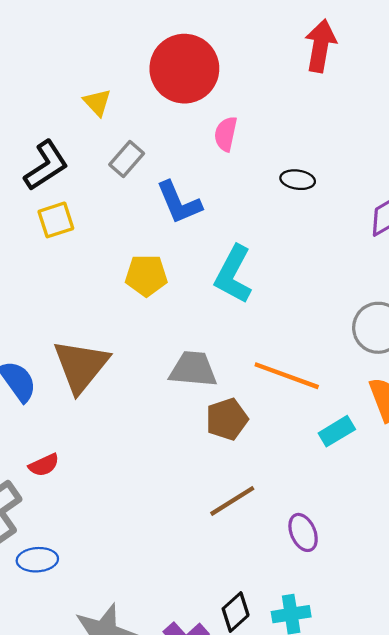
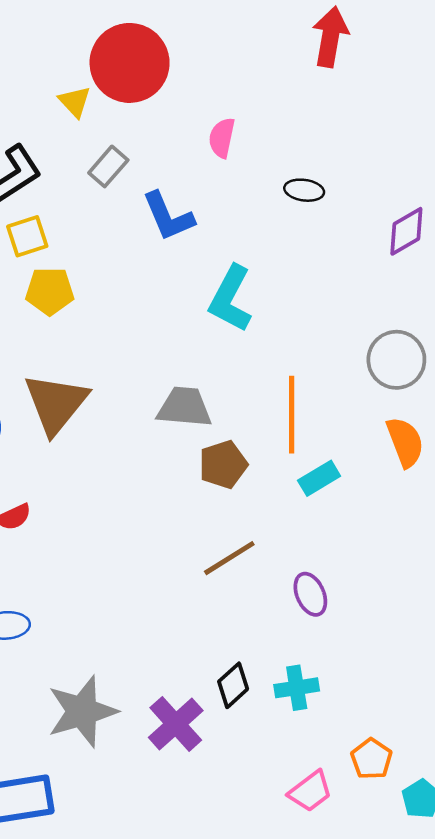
red circle: (184, 69) -> (130, 63), moved
yellow pentagon: (146, 275) -> (50, 291), moved
orange line: (287, 376) -> (292, 415), turned 70
cyan rectangle: (337, 431) -> (319, 478), moved

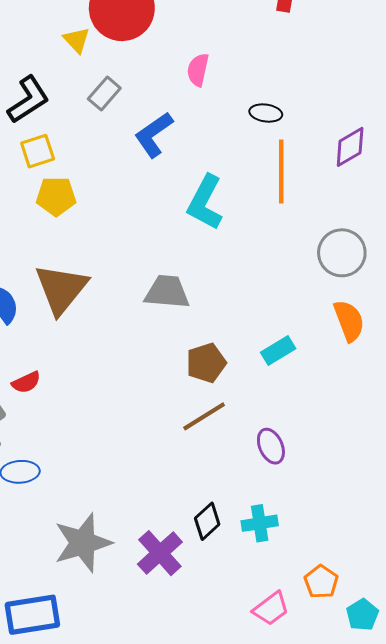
blue L-shape: (168, 216) -> (154, 135), turned 78
orange line: (292, 415) -> (281, 172), moved
brown pentagon: (223, 465) -> (206, 363), moved

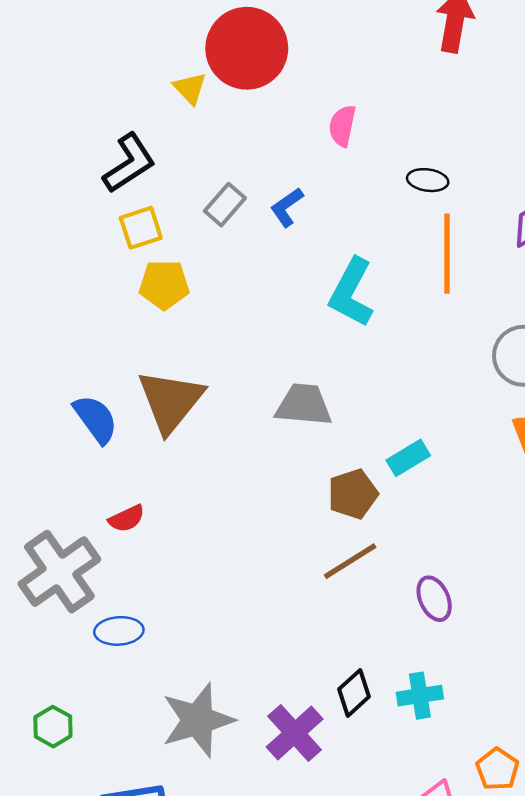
gray rectangle: (104, 93) -> (225, 205), moved
blue L-shape: (154, 135) -> (287, 207), size x0.7
cyan rectangle: (278, 350) -> (408, 458), moved

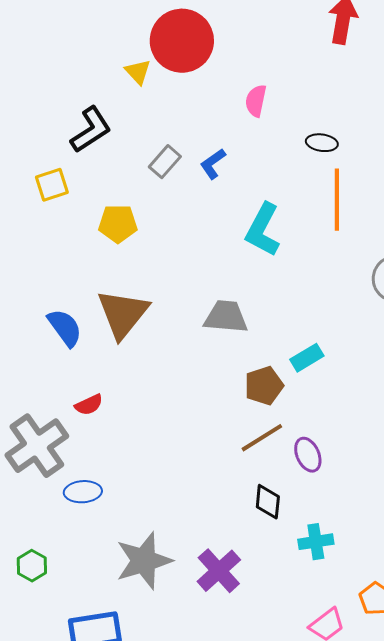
yellow square: (141, 228) -> (52, 185), moved
purple ellipse: (434, 599) -> (308, 455), moved
black diamond: (354, 693) -> (268, 502), moved, turned -42

